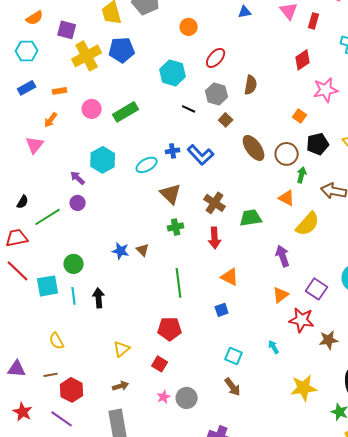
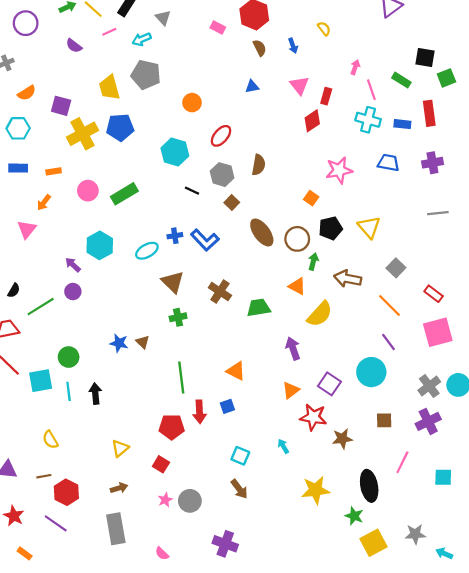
red diamond: (303, 60) -> (312, 121), moved
blue rectangle: (27, 88) -> (18, 168), turned 30
red arrow: (215, 238) -> (200, 412), moved

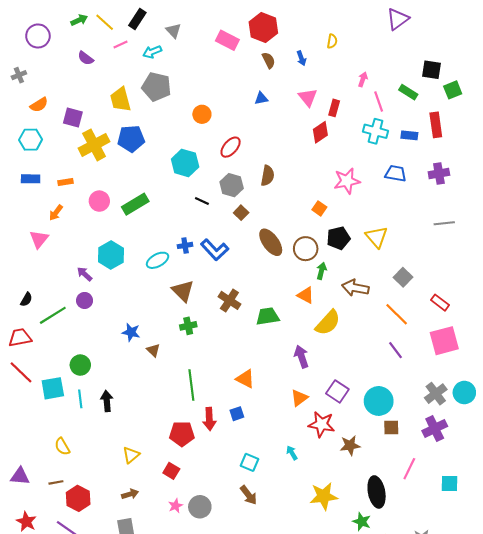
pink rectangle: (218, 27) -> (227, 40), size x1.5
yellow semicircle: (324, 29) -> (332, 41), turned 48
blue star: (119, 343) -> (131, 332), moved
cyan circle: (371, 372) -> (379, 401), moved

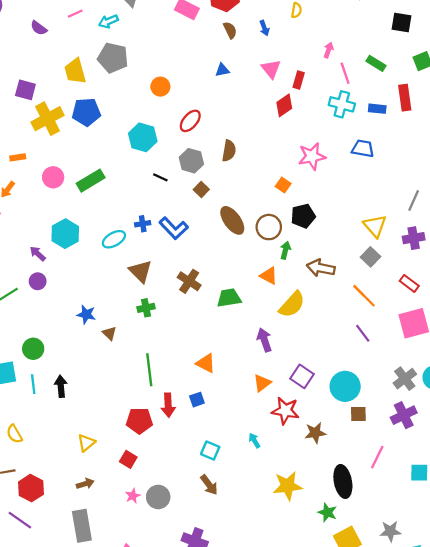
black square: (432, 70) -> (402, 22), moved
purple cross: (439, 174) -> (414, 238), moved
gray line: (444, 223) -> (414, 201), turned -60
yellow triangle: (377, 237) -> (375, 226), moved

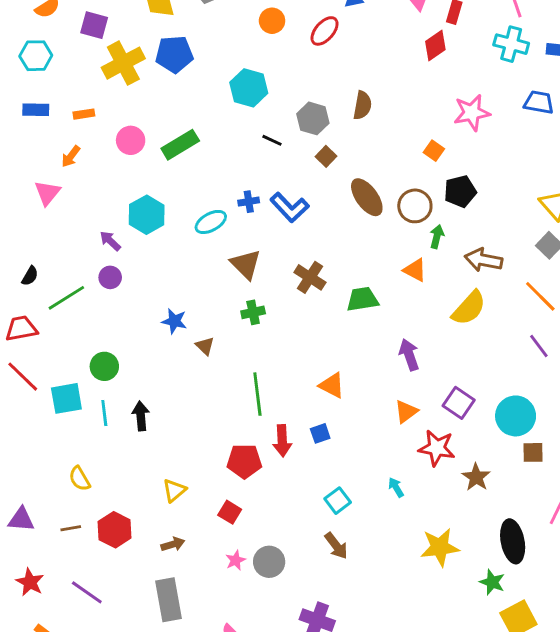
red ellipse: (190, 121) -> (325, 31), moved
yellow semicircle: (292, 304) -> (469, 308), moved
brown star: (315, 433) -> (476, 477), turned -30
cyan square: (210, 450) -> (338, 501), turned 30
red hexagon: (31, 488) -> (115, 530), moved

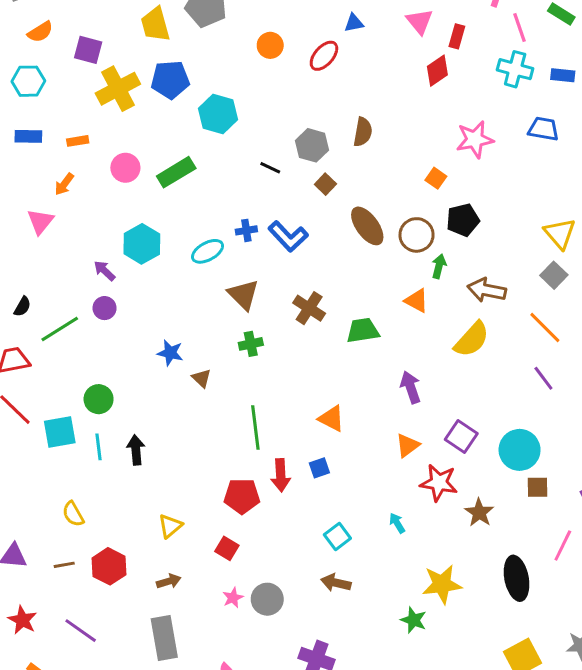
cyan hexagon: (249, 88) -> (218, 114), moved
brown arrow: (336, 546) -> (336, 583), turned 140
green star: (492, 582) -> (414, 620), moved

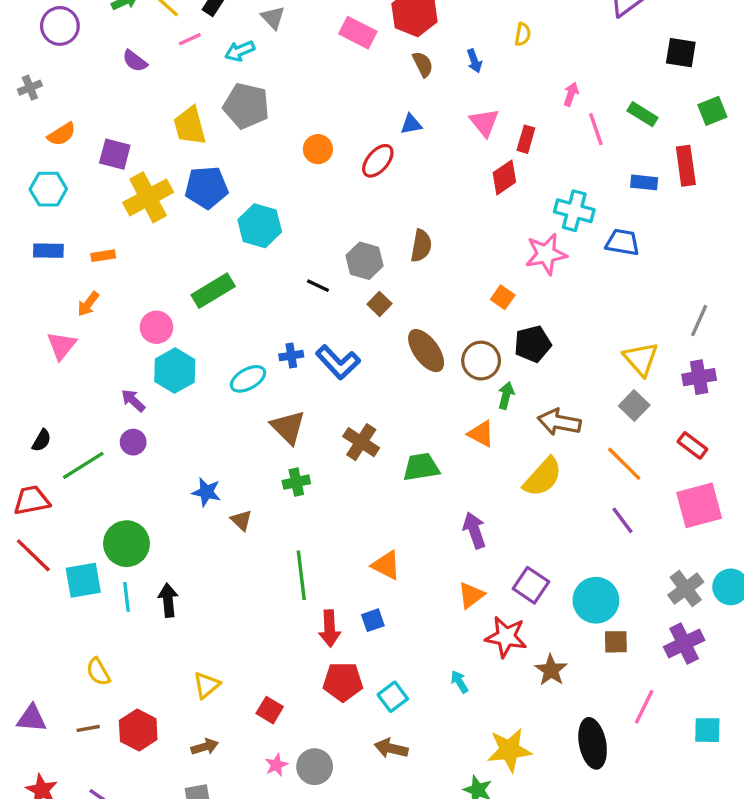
cyan cross: (515, 69) -> (574, 211), moved
pink circle: (125, 168) -> (156, 327), moved
green circle: (99, 399) -> (127, 544), size x1.4
red pentagon: (242, 496) -> (343, 682), moved

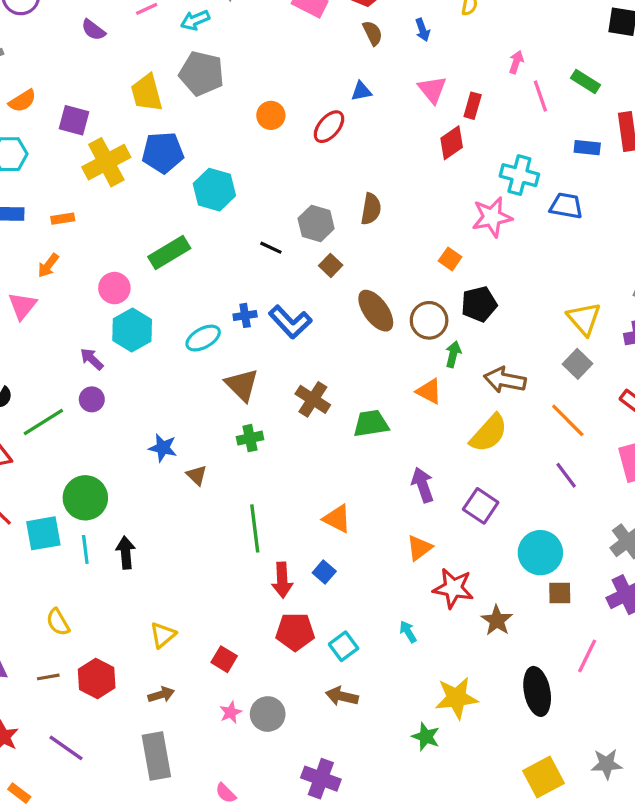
purple square: (531, 585) -> (481, 506), moved
blue square: (373, 620) -> (324, 572), turned -30

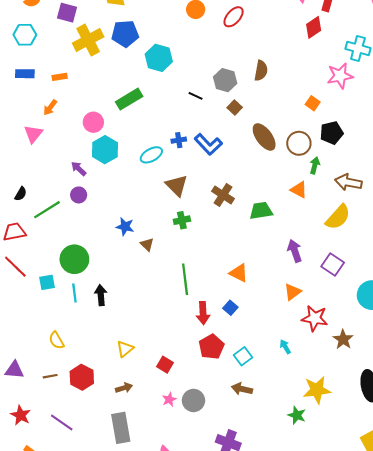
cyan square: (43, 533) -> (47, 282), size x0.7
red pentagon: (295, 632) -> (211, 347), turned -30

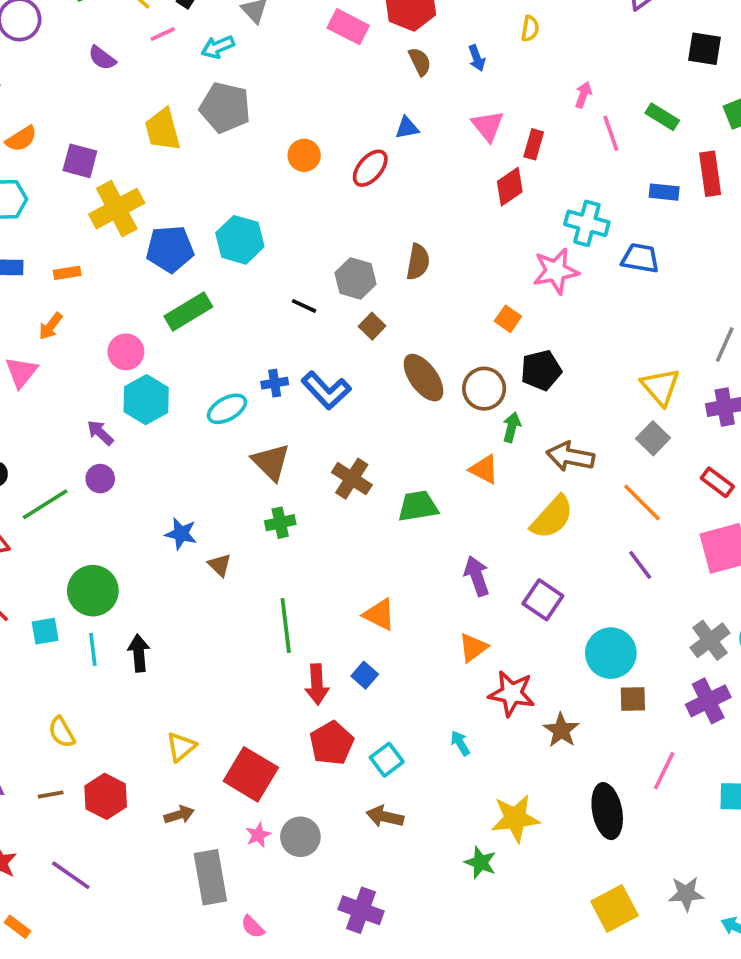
blue pentagon: (125, 34) -> (170, 249), moved
red square: (165, 365) -> (251, 774), size x1.8
gray rectangle: (121, 428) -> (210, 877), moved

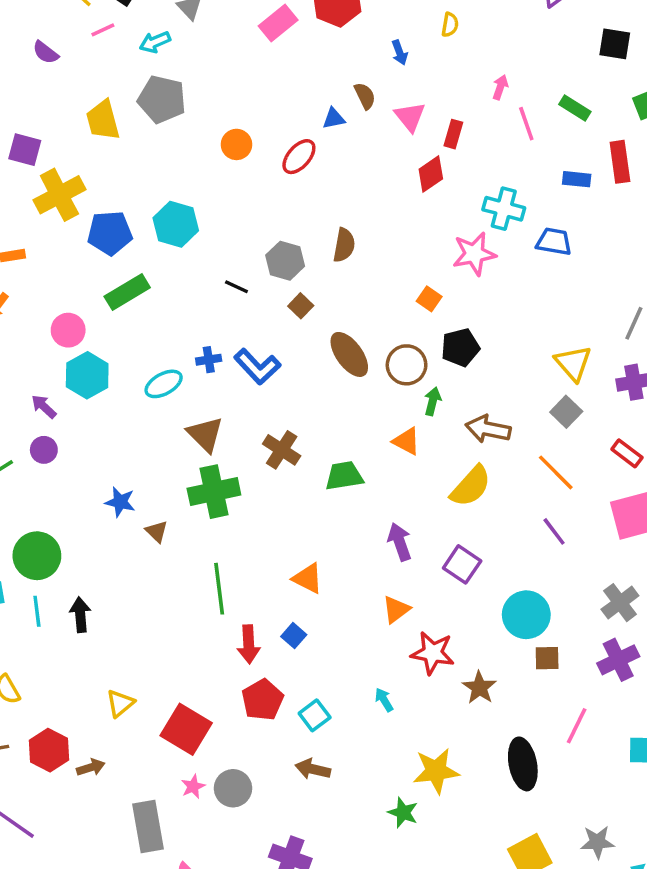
pink rectangle: (348, 27) -> (278, 23), turned -66
brown semicircle: (420, 62) -> (365, 96), moved
green cross: (280, 523) -> (214, 492), size x1.8
brown arrow: (179, 815) -> (91, 767), moved

